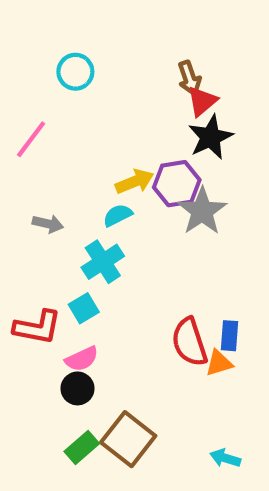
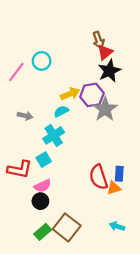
cyan circle: (75, 72) -> (42, 61), moved
cyan arrow: (225, 458) -> (117, 226), moved

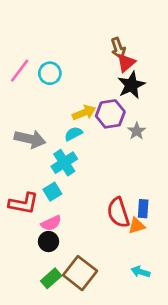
pink line: (16, 72) -> (20, 71), moved
gray star: (105, 109) -> (137, 131), moved, size x0.6
gray arrow: (25, 116) -> (30, 139), size x1.6

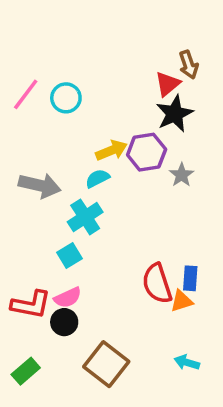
brown arrow: (118, 48) -> (189, 65), moved
red L-shape: (24, 203) -> (31, 305), moved
green rectangle: (51, 278) -> (26, 371), moved

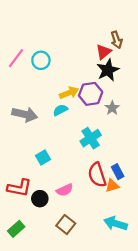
cyan cross: (85, 217) -> (91, 138), moved
blue rectangle: (190, 278) -> (118, 172), turned -32
pink semicircle: (68, 298) -> (65, 190), moved
cyan arrow: (187, 362) -> (115, 223), size x1.5
brown square: (106, 364) -> (66, 225), size x0.7

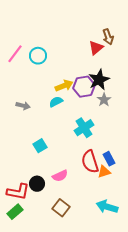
black star: (108, 70) -> (99, 80), moved
gray arrow: (25, 114) -> (23, 106), size x0.6
red L-shape: (19, 188) -> (18, 192), moved

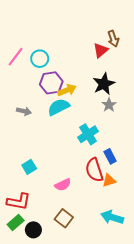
purple hexagon: (84, 87) -> (51, 83), moved
cyan semicircle: (56, 102) -> (59, 107), size x1.5
cyan square: (40, 146) -> (29, 167), moved
blue rectangle: (109, 159) -> (110, 156), moved
black circle: (37, 184) -> (33, 230), moved

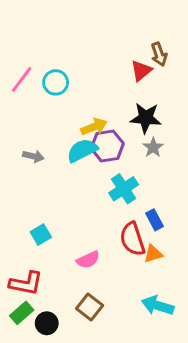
purple hexagon: (51, 83) -> (107, 146), moved
black star: (104, 84) -> (146, 118), turned 30

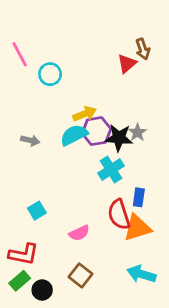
pink line: (22, 79) -> (20, 54), moved, turned -65
black star: (146, 118) -> (119, 138), moved
blue rectangle: (155, 220) -> (139, 197), turned 36
orange triangle: (153, 254) -> (137, 228), size x1.6

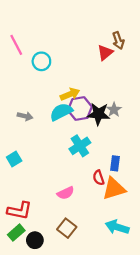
cyan cross: (111, 169) -> (80, 146), moved
cyan square: (37, 211) -> (14, 159), moved
red semicircle: (119, 215) -> (99, 178), size x0.6

